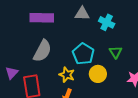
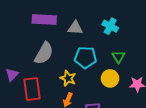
gray triangle: (82, 14) -> (75, 28), moved
cyan pentagon: (83, 54) -> (85, 57), turned -30
yellow circle: (98, 74) -> (110, 78), moved

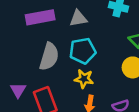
cyan pentagon: (85, 57) -> (83, 51), moved

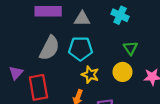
yellow star: (84, 79) -> (90, 75), moved

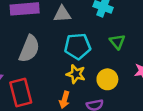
cyan pentagon: (81, 49) -> (78, 46), moved
yellow circle: (122, 72) -> (107, 79), moved

